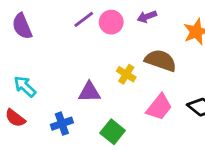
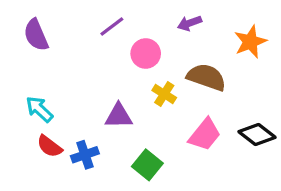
pink circle: (111, 22) -> (146, 54), moved
red semicircle: (15, 118) -> (49, 146), moved

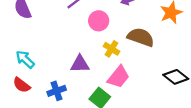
pink trapezoid: (205, 134) -> (118, 77), moved
red semicircle: (49, 146) -> (22, 85), moved

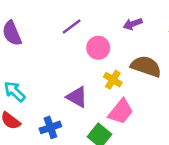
purple triangle: (80, 64) -> (77, 97), turned 30

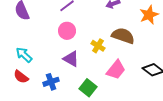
pink circle: (98, 48) -> (67, 31), moved
pink trapezoid: (121, 112) -> (116, 70), moved

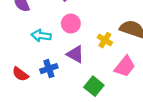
cyan arrow: (24, 55) -> (41, 36), moved, turned -36
blue cross: (51, 82) -> (49, 69), moved

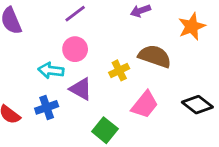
cyan arrow: (41, 36) -> (51, 70), moved
yellow cross: (105, 40) -> (119, 70), turned 32

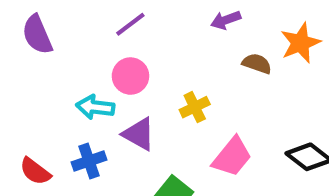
brown semicircle: (155, 56) -> (257, 64), moved, size x0.6

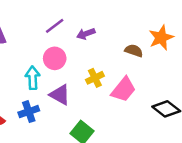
purple arrow: (226, 20) -> (86, 34), moved
cyan arrow: (95, 107) -> (33, 78), turned 80
pink trapezoid: (232, 157) -> (123, 90), moved

